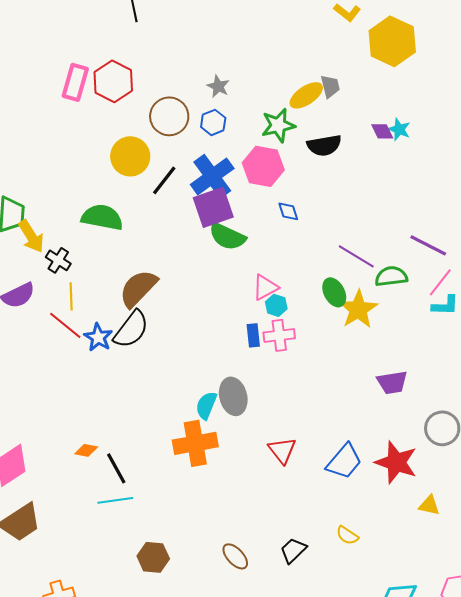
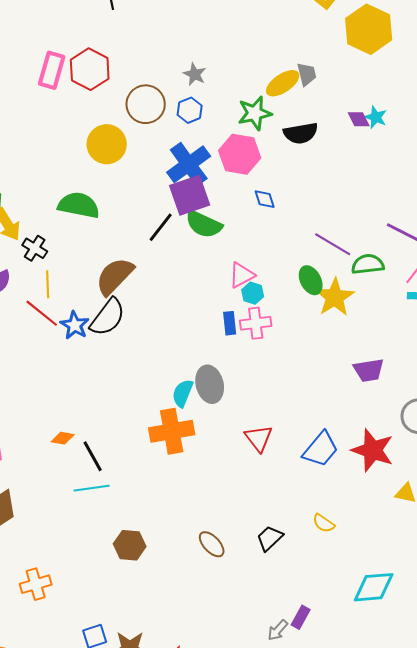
black line: (164, 180) -> (161, 227), moved

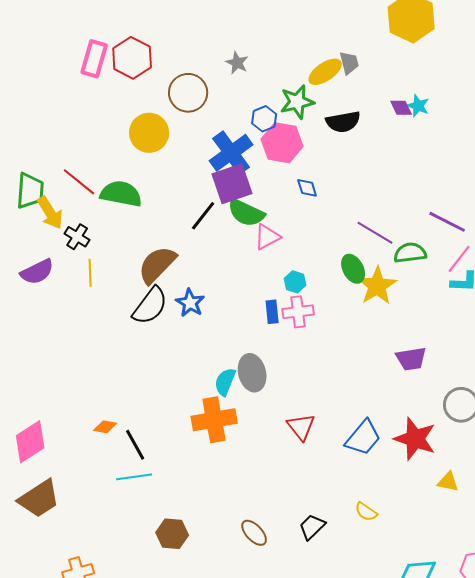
blue hexagon: (190, 110) -> (264, 119), moved
pink triangle: (242, 275) -> (267, 237), moved
red line: (42, 313) -> (79, 182), moved
blue star: (75, 325) -> (190, 303), moved

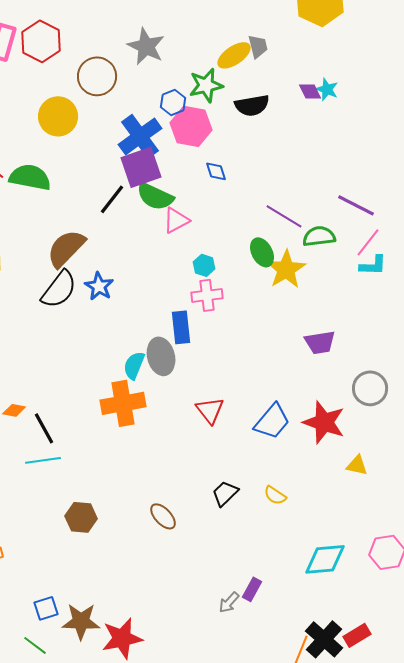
gray star: (237, 63) -> (146, 46), size x1.6
blue rectangle: (272, 312) -> (181, 327), moved, size x1.4
black trapezoid: (312, 527) -> (225, 493), moved

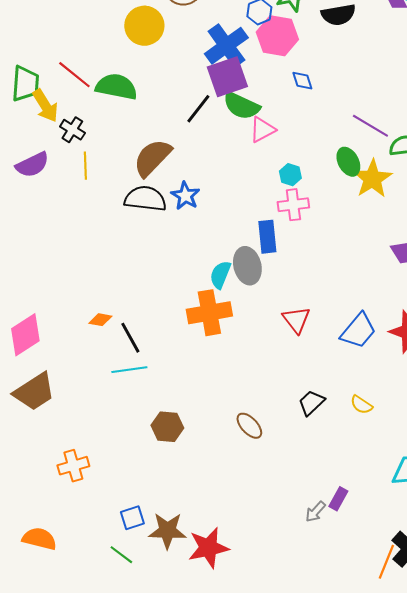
black semicircle: (59, 289) -> (145, 199), turned -120

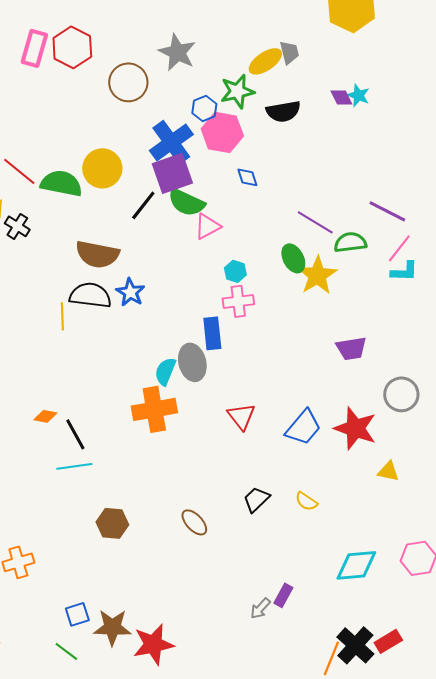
yellow circle: (144, 26) -> (102, 168), moved
brown semicircle: (152, 158) -> (97, 254), turned -123
yellow line: (85, 166) -> (62, 316), moved

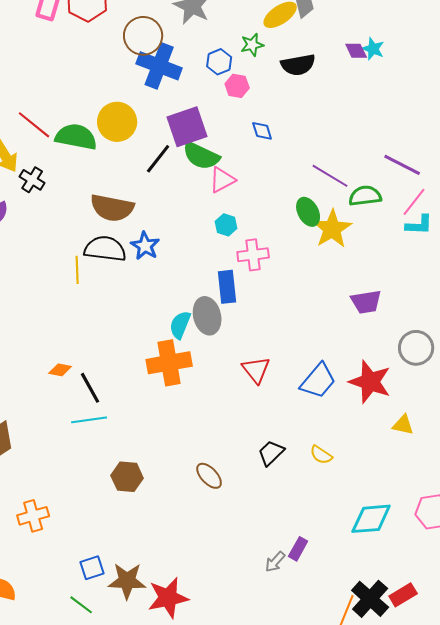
green star: (237, 91) -> (252, 45), size x0.7
pink hexagon: (222, 132) -> (237, 86), size x0.6
blue cross: (171, 142) -> (159, 66), moved, turned -33
cyan hexagon: (235, 271) -> (226, 225), moved

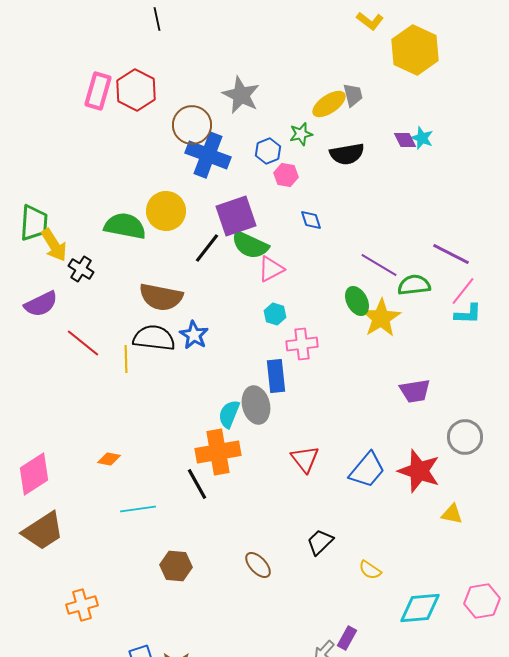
red line: (34, 125) -> (83, 343), moved
black line: (90, 388) -> (197, 484), moved
yellow semicircle: (321, 455) -> (370, 570), moved

